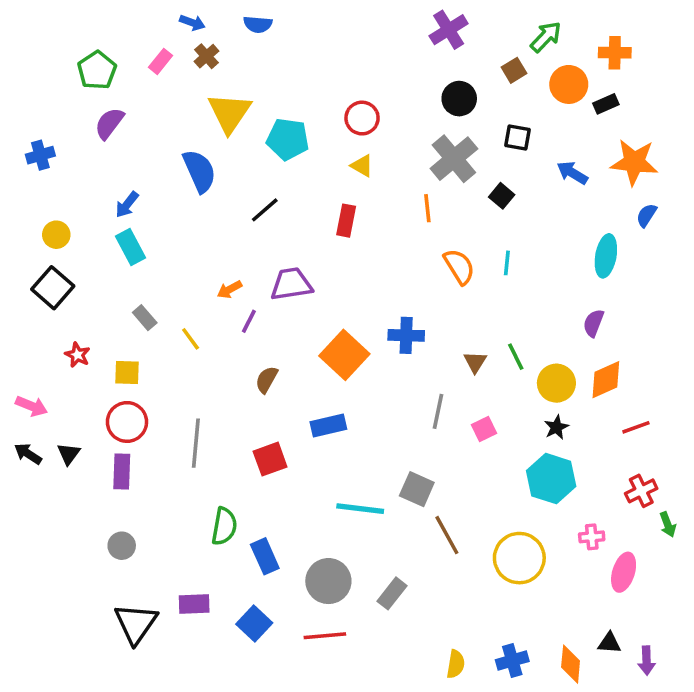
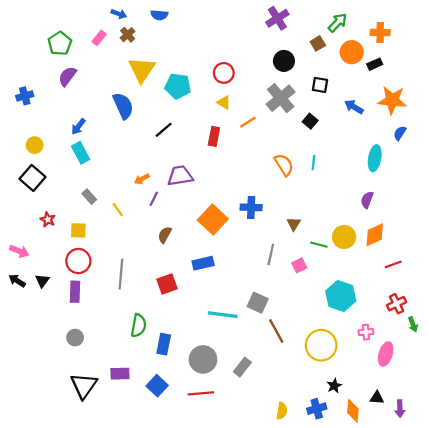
orange line: (427, 208) -> (248, 122), moved, turned 63
green line: (516, 357) -> (319, 245), moved, turned -49
black star: (556, 427) -> (334, 386), moved
blue rectangle: (265, 556) -> (164, 344), turned 35

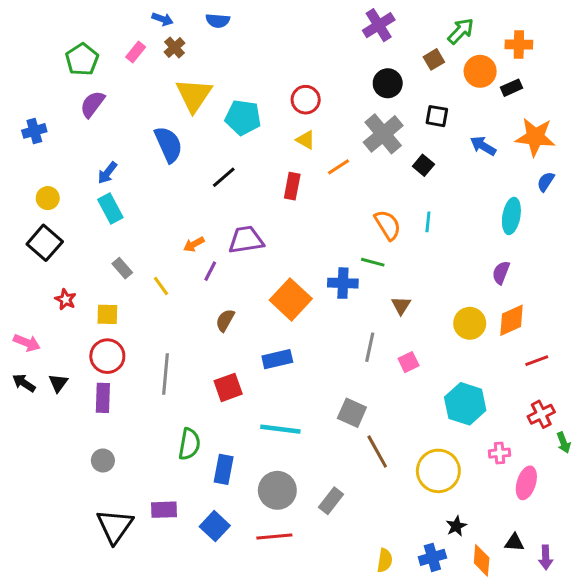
green line: (319, 245) -> (373, 262), moved
cyan line: (223, 315) -> (280, 429), moved

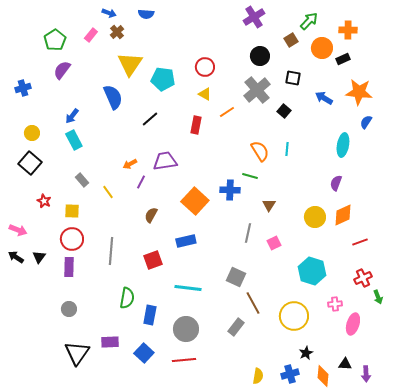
gray rectangle: (331, 501) -> (236, 327), moved

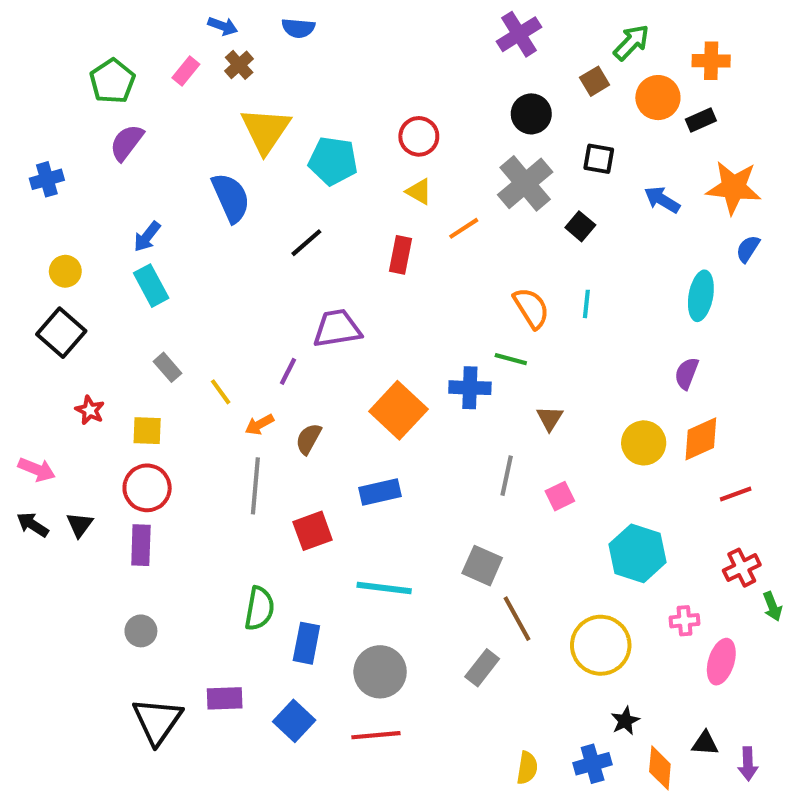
orange arrow: (130, 164) -> (259, 425), moved
gray line: (111, 251) -> (255, 486), moved

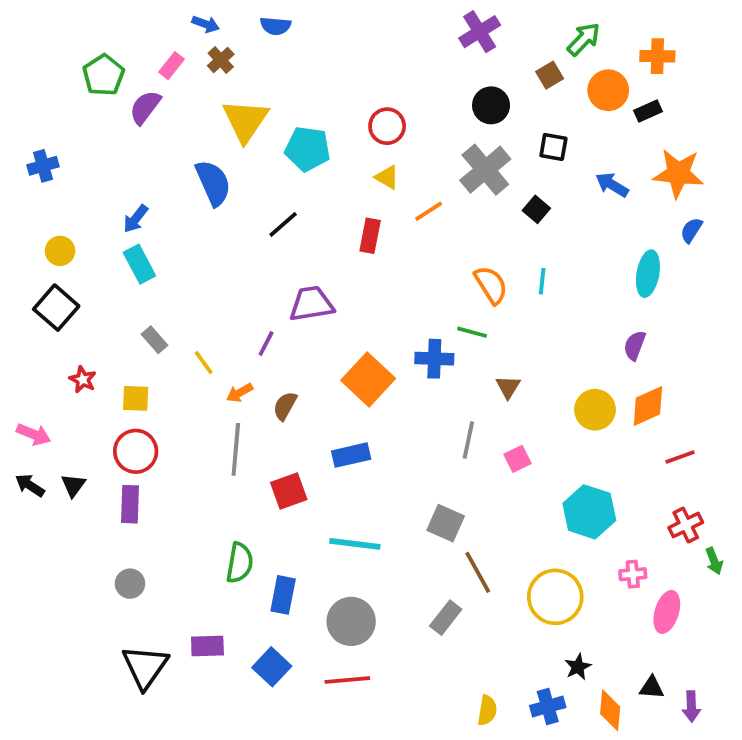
purple semicircle: (127, 143) -> (145, 107), moved

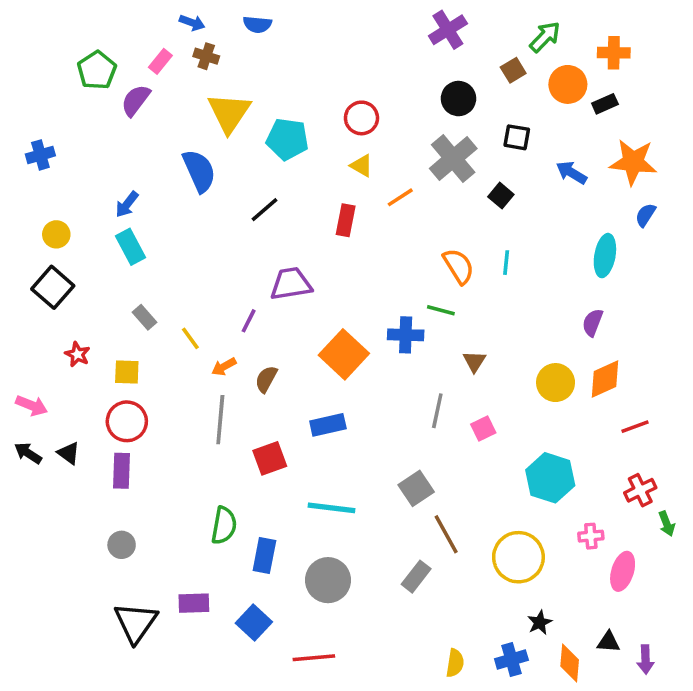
brown cross: (221, 60) -> (206, 56), turned -30
black triangle: (73, 485) -> (69, 453), turned -30
gray square: (446, 523) -> (416, 488), turned 32
red line: (347, 680) -> (314, 658), moved

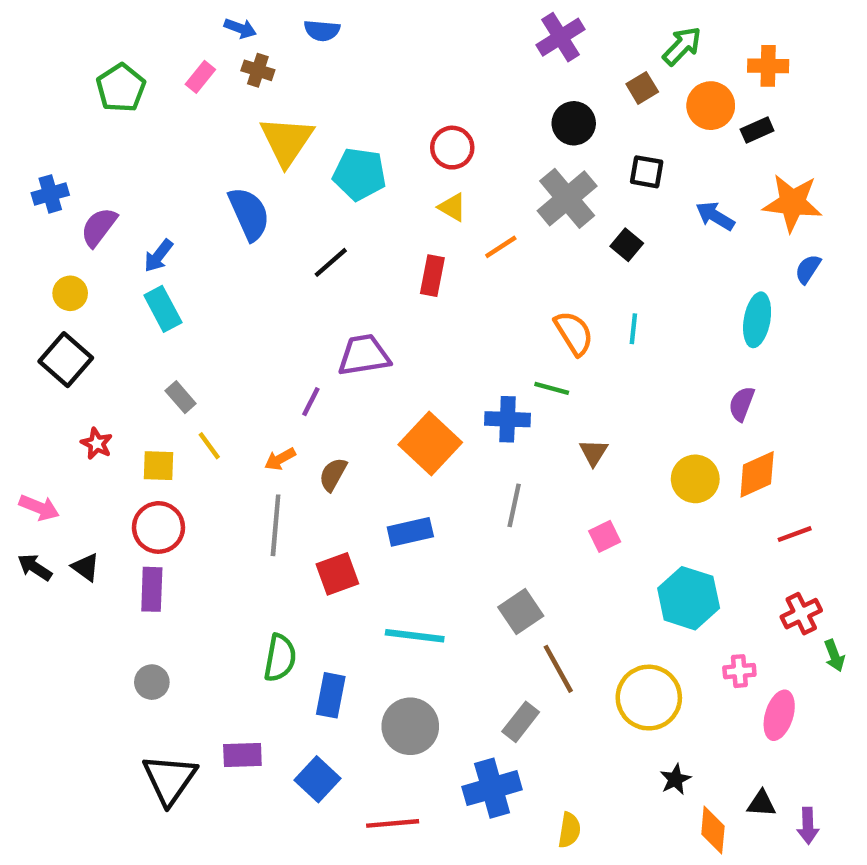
purple semicircle: (136, 100) -> (99, 227), moved
yellow line: (190, 338) -> (209, 446), moved
gray line: (437, 411) -> (514, 505), moved
blue cross: (511, 660) -> (492, 788), moved, size x1.4

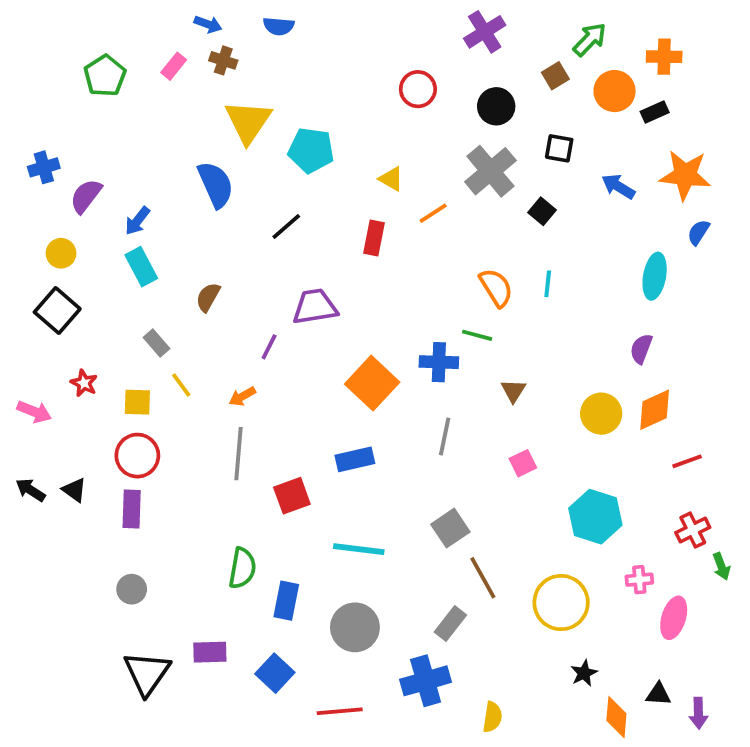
red circle: (452, 148) -> (418, 89), moved
brown semicircle: (333, 474) -> (208, 297), moved
pink arrow: (39, 508) -> (34, 412), moved

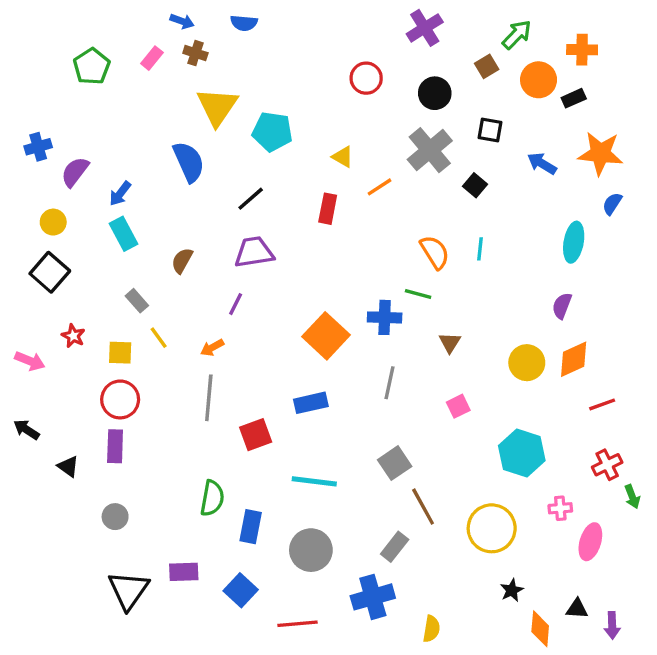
purple trapezoid: (315, 307) -> (254, 252), moved
black triangle: (74, 490) -> (68, 466), moved

